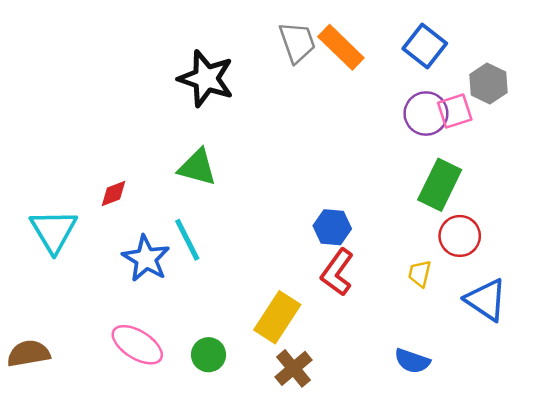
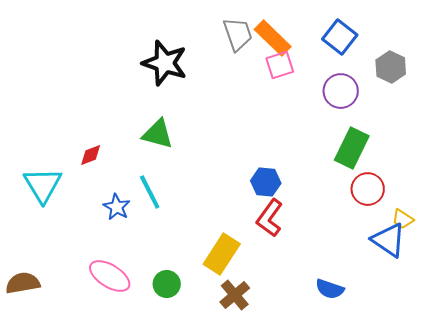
pink square: (455, 111) -> (280, 65), moved
blue star: (146, 258) -> (117, 207), size x0.7
yellow trapezoid: (420, 273) -> (403, 219), moved, turned -70

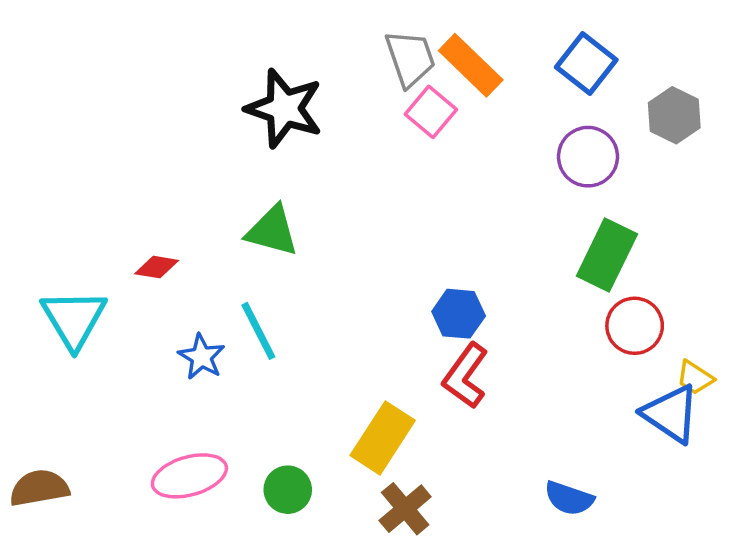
pink square: (280, 65) -> (431, 112), moved, turned -32
red diamond: (91, 155) -> (157, 267), turned 30
pink ellipse: (110, 276) -> (189, 476), turned -48

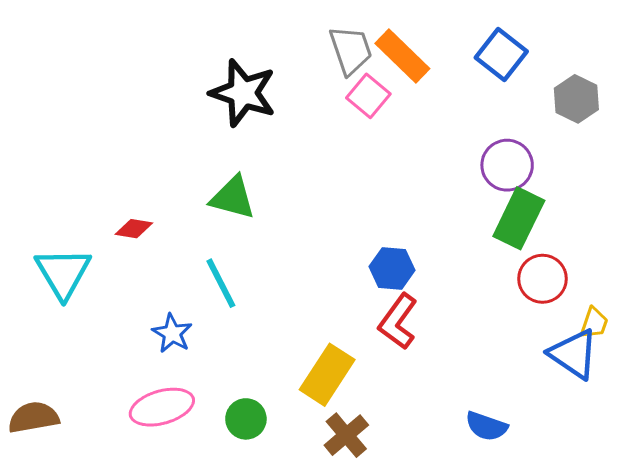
purple circle: (588, 157) -> (507, 165), moved
blue star: (201, 357) -> (172, 333), moved
yellow trapezoid: (695, 378) -> (594, 323), turned -104

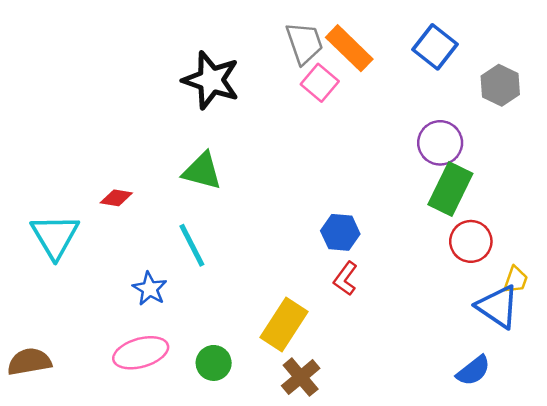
red L-shape: (398, 322) -> (345, 279), size x0.7
blue semicircle: (486, 426) -> (473, 371), moved, turned -57

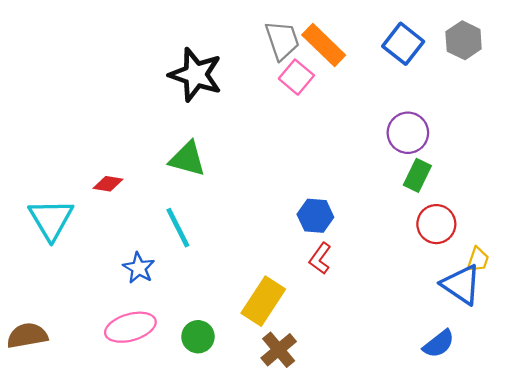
gray hexagon: (500, 85) -> (464, 40), moved
green rectangle: (450, 189) -> (417, 175), size x0.7

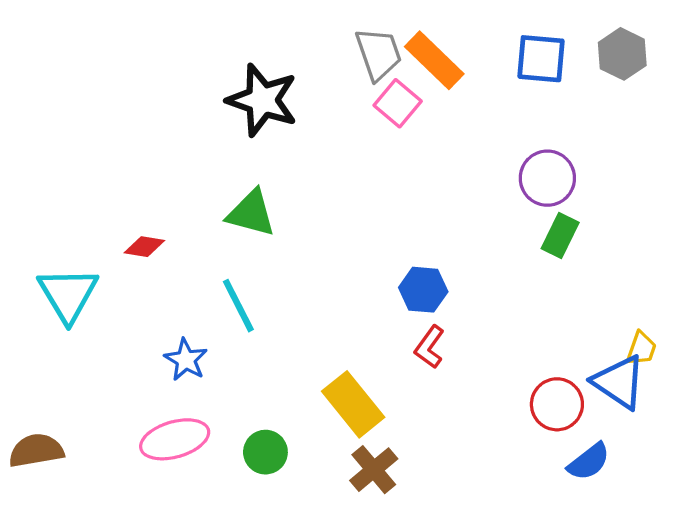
blue square: (403, 44) -> (541, 59), turned -33
red circle: (436, 224) -> (557, 404), moved
yellow rectangle: (263, 301) -> (353, 404), turned -72

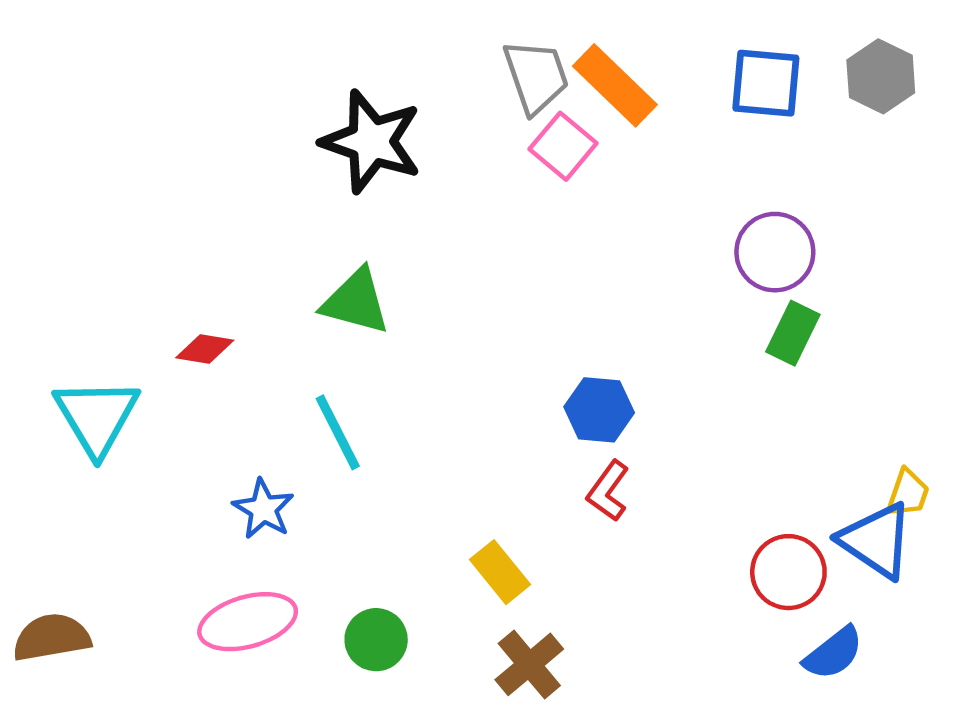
yellow rectangle: (353, 404) -> (500, 572), size x0.7

